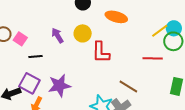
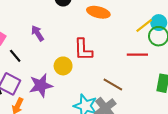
yellow circle: (83, 33) -> (63, 66), moved
black line: (36, 57) -> (15, 56), turned 56

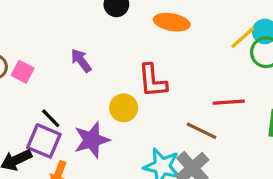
red line: (137, 55) -> (229, 102), moved
black line: (15, 56) -> (51, 118), moved

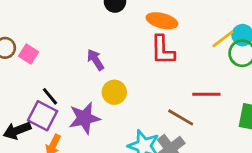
purple arrow: (81, 61) -> (95, 60), moved
red L-shape: (152, 81) -> (163, 50), moved

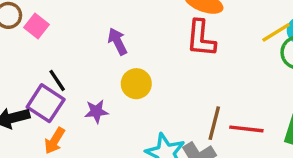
red line: (206, 94) -> (246, 129), moved
brown line: (181, 117) -> (214, 123), turned 68
purple star: (84, 118) -> (96, 111), size x0.6

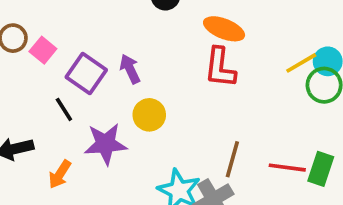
purple square: (46, 103) -> (86, 74), moved
purple star: (96, 111) -> (106, 144), size x1.6
red line: (246, 129) -> (287, 168), moved

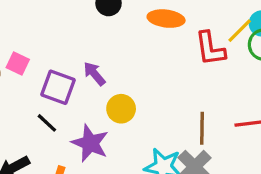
pink square: (43, 50) -> (18, 63), moved
red L-shape: (220, 68) -> (210, 49), moved
purple star: (106, 144) -> (90, 143), turned -30

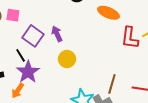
pink square: (18, 63) -> (13, 15), turned -32
purple star: (90, 143) -> (28, 72), moved

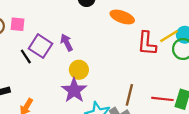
black line: (21, 55) -> (26, 57), moved
purple star: (28, 72) -> (74, 90), moved

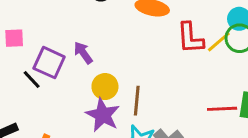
yellow line: (169, 36) -> (219, 42), moved
brown line: (129, 95) -> (137, 101), moved

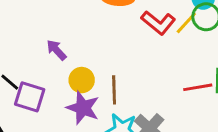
red L-shape: (190, 38) -> (158, 23), turned -40
purple square: (49, 63) -> (30, 97), moved

